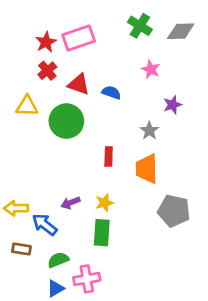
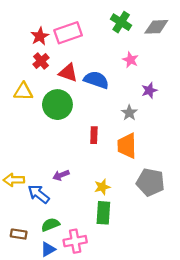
blue semicircle: (111, 92) -> (96, 80), size x1.5
yellow star: (104, 203) -> (102, 187), moved
green rectangle: (102, 233) -> (103, 213), moved
brown rectangle: (21, 249) -> (19, 234), moved

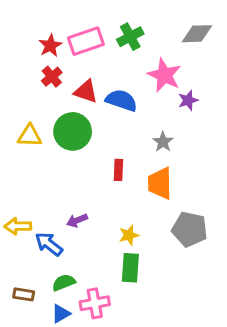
green cross: (121, 22) -> (130, 37), moved, turned 30
pink star: (130, 60) -> (164, 75), size x1.6
purple star: (149, 90) -> (188, 100), moved
yellow triangle: (23, 92) -> (30, 136), moved

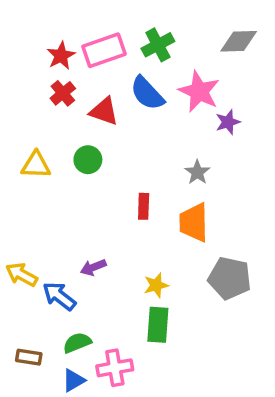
blue semicircle: (121, 100) -> (147, 93), moved, turned -152
green circle: (73, 131) -> (88, 160), size x0.6
yellow arrow: (18, 226) -> (22, 275), turned 30

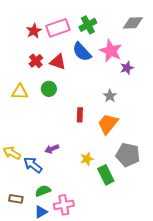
red cross: (63, 93) -> (36, 61), moved
orange trapezoid: (194, 222) -> (108, 124), turned 40
green rectangle: (158, 325) -> (106, 175), moved, turned -30

